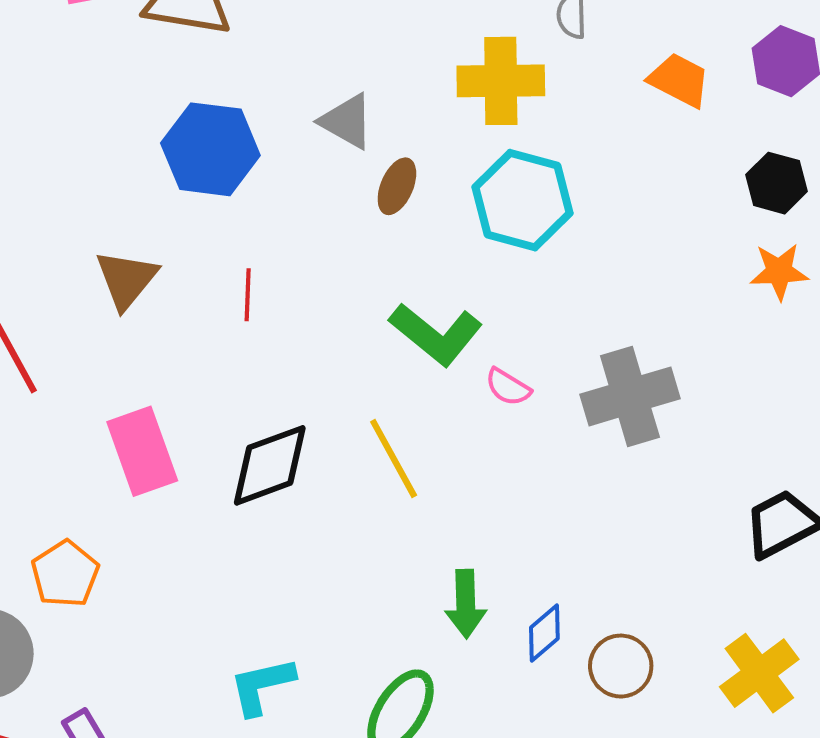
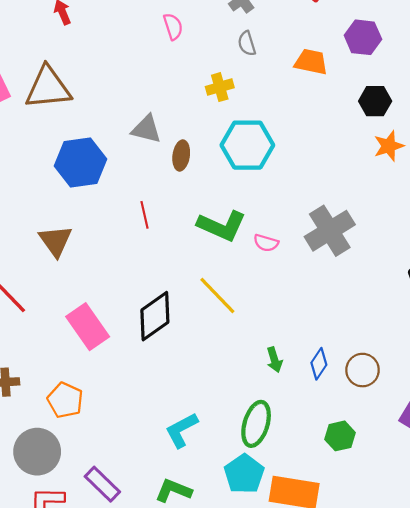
yellow cross: (501, 81) -> (220, 87), size x0.6
red line: (248, 295) -> (145, 215), moved
green arrow: (466, 604) -> (274, 360), size x0.7

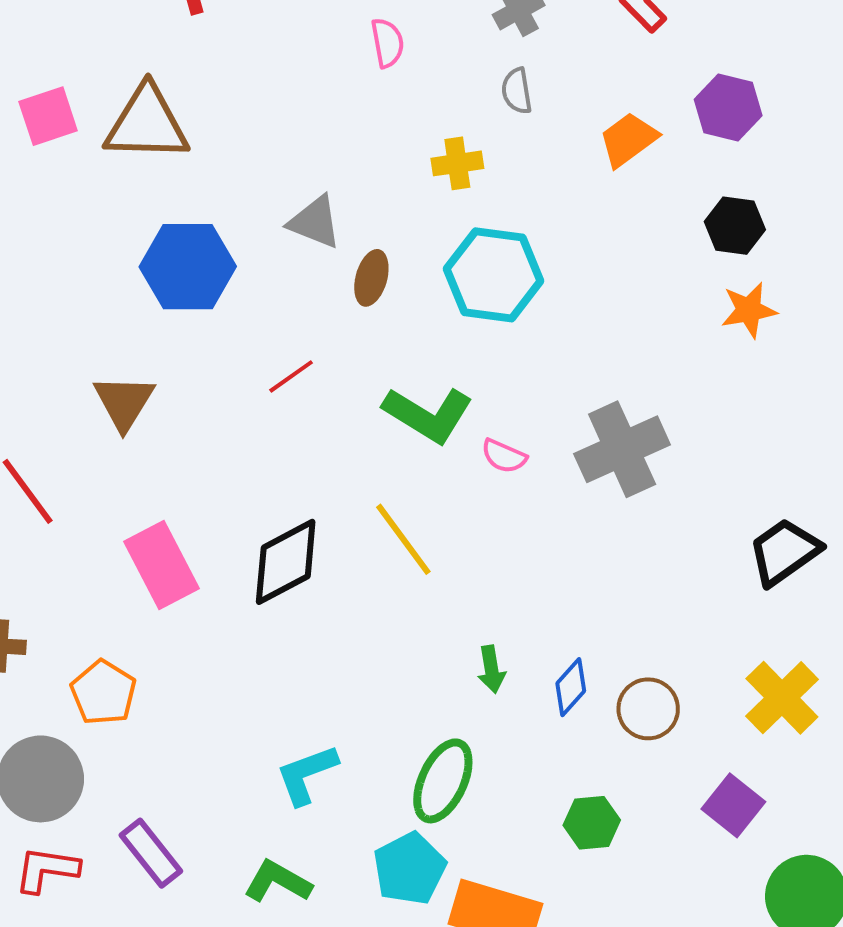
orange trapezoid: (311, 62) -> (628, 139), turned -56
red line: (145, 215) -> (291, 376), turned 60

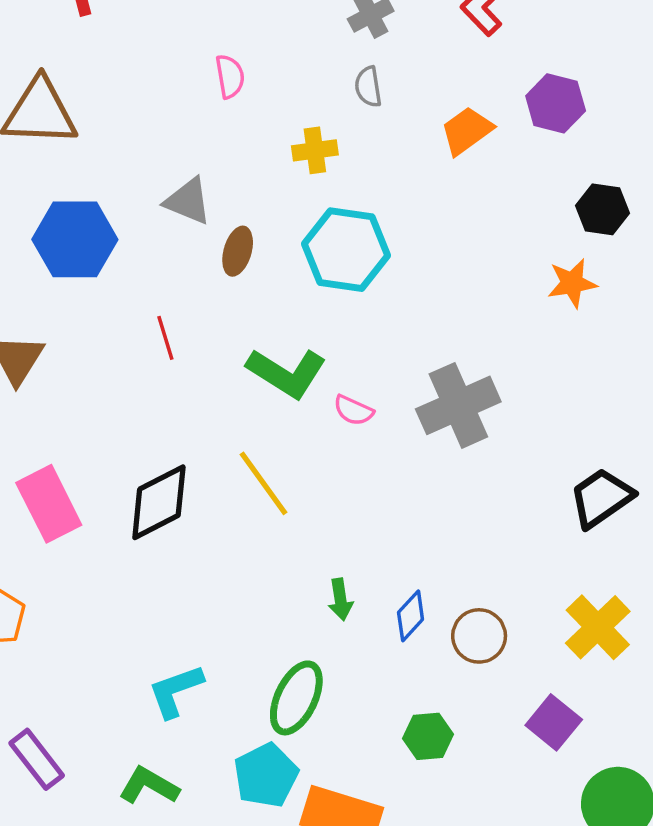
pink semicircle: (387, 43) -> (230, 76), moved
black hexagon: (735, 226) -> (602, 209), moved
red line: (291, 376) -> (165, 338), turned -72

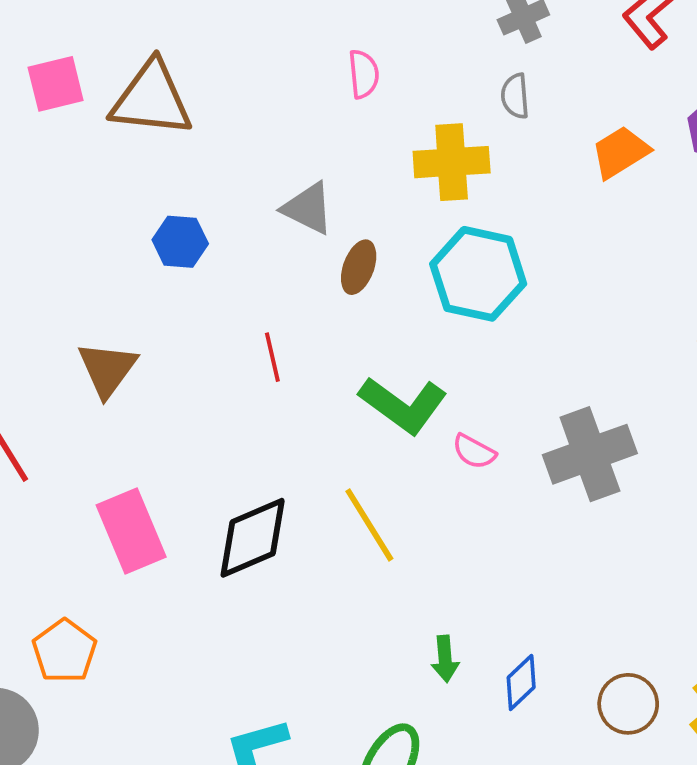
yellow cross: (315, 150) -> (452, 162), size x1.5
blue hexagon: (75, 239) -> (180, 242), size x0.6
brown circle: (479, 636) -> (628, 704), moved

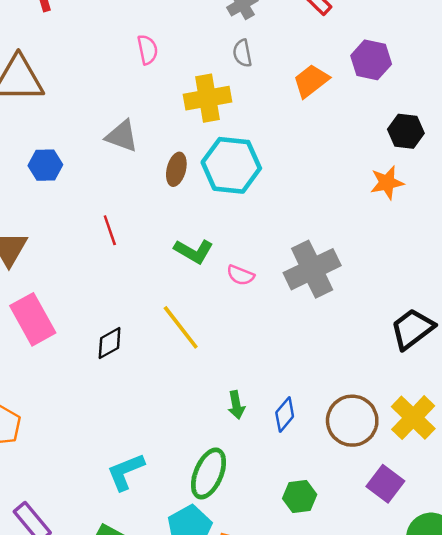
brown ellipse: (359, 267) -> (176, 169), moved
green L-shape: (403, 405) -> (194, 251), size x0.7
pink rectangle: (131, 531) -> (33, 319), moved
black diamond: (253, 538) -> (110, 343), size x0.6
brown circle: (628, 704) -> (352, 421), size x1.4

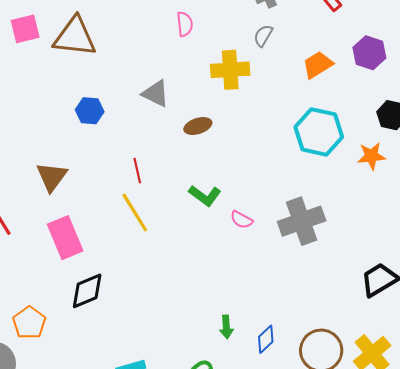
gray semicircle: (242, 53) -> (263, 36), turned 35
cyan hexagon: (231, 165) -> (319, 132), moved
brown ellipse: (176, 169) -> (198, 126), turned 52
yellow line: (181, 327) -> (135, 213), moved
black diamond: (110, 343) -> (87, 291), moved, size x1.4

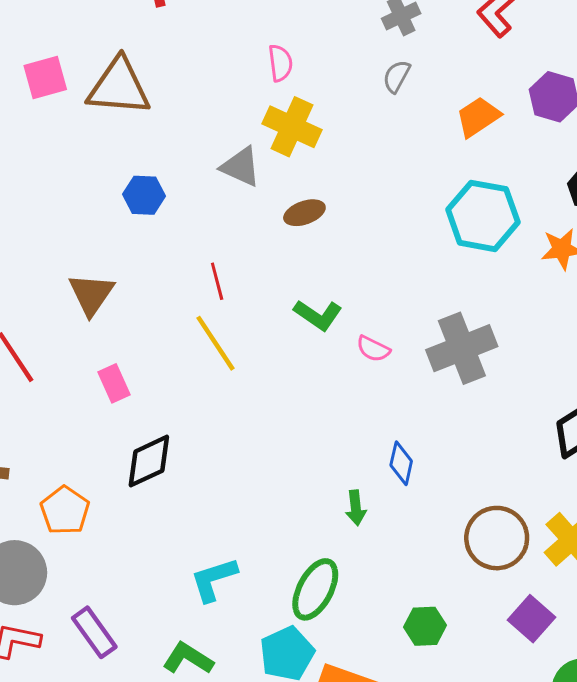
yellow cross: (230, 70) -> (292, 127), moved, turned 30
pink rectangle: (65, 238) -> (114, 383), size x0.6
blue diamond: (266, 339) -> (401, 463), moved, turned -32

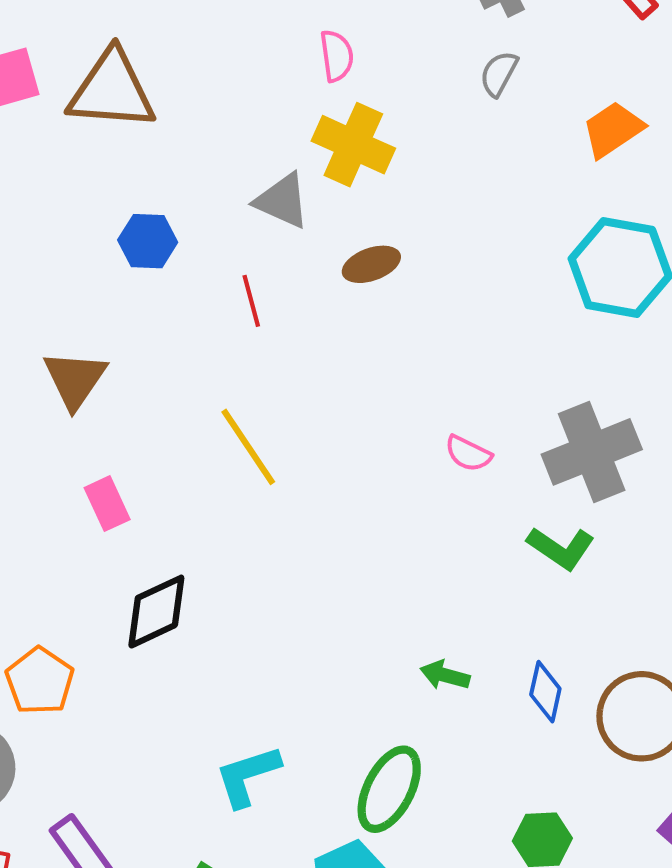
red line: (217, 281) -> (251, 301), moved
green L-shape: (318, 315) -> (561, 548), moved
blue diamond: (401, 463) -> (545, 692), moved
green arrow: (356, 508) -> (445, 675), turned 112

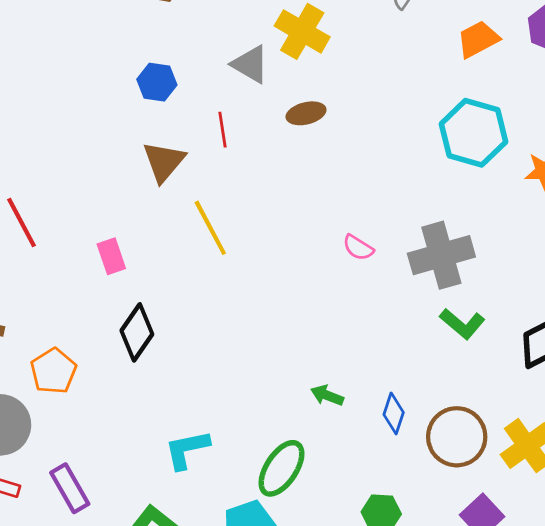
brown triangle: (75, 379) -> (164, 162), moved
green L-shape: (561, 548) -> (462, 324), moved
black diamond: (156, 612) -> (137, 332), turned -36

